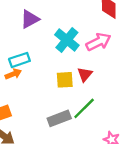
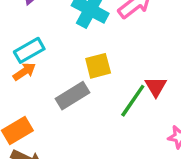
red triangle: (85, 74) -> (156, 87), moved
gray rectangle: (59, 118) -> (73, 96), moved

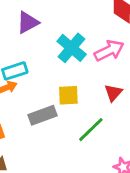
red triangle: (156, 87) -> (113, 93), moved

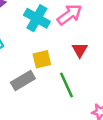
green line: (91, 130) -> (67, 85), turned -60

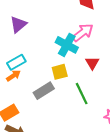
cyan cross: (37, 18) -> (67, 45), moved

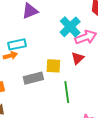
cyan cross: (67, 45) -> (70, 27), moved
red triangle: (92, 63) -> (78, 58), moved

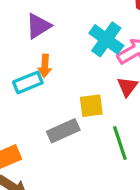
orange arrow: (10, 56) -> (45, 66), moved, turned 120

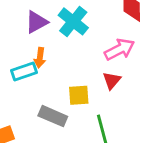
cyan cross: (106, 39) -> (73, 21), moved
gray rectangle: (63, 131) -> (53, 116), turned 44

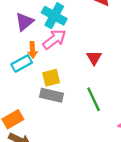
pink arrow: (119, 49) -> (54, 39), moved
yellow square: (79, 95) -> (51, 78), moved

